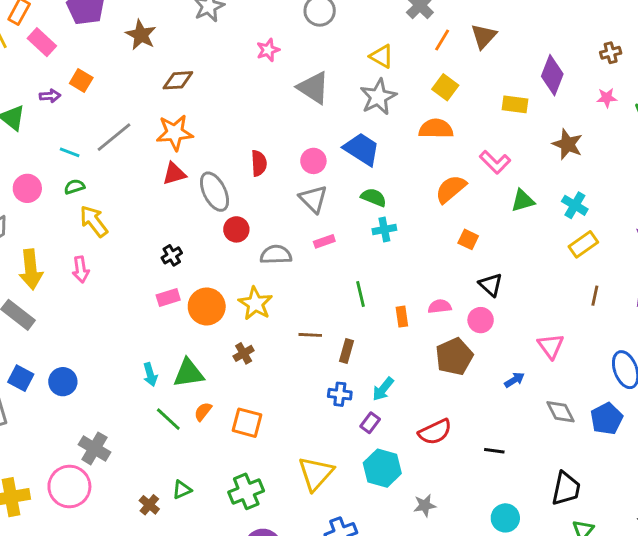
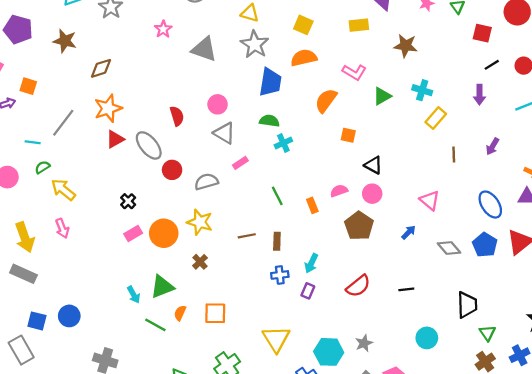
blue trapezoid: (362, 149) -> (270, 82), moved, turned 80
cyan hexagon: (382, 468) -> (329, 352), moved

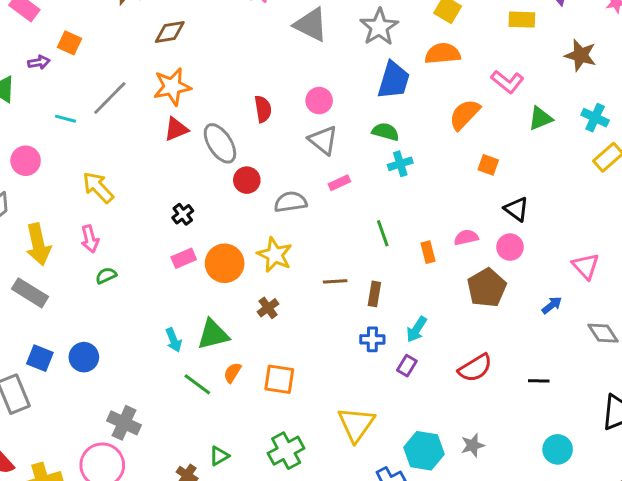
green semicircle: (42, 167) -> (106, 275), moved

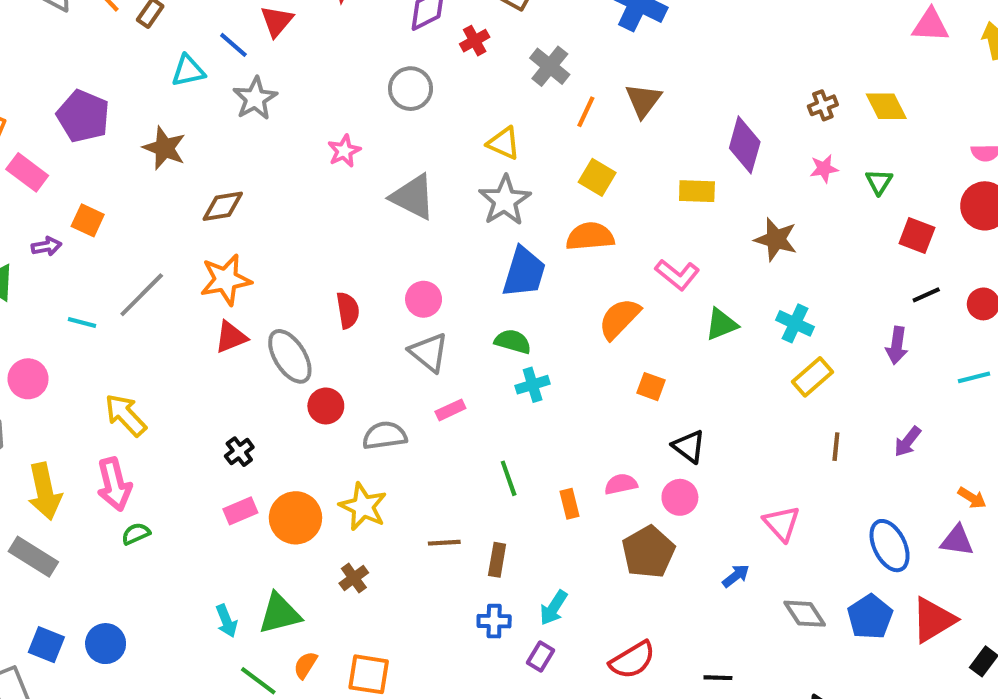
pink arrow: (90, 239) -> (114, 484), size x1.4

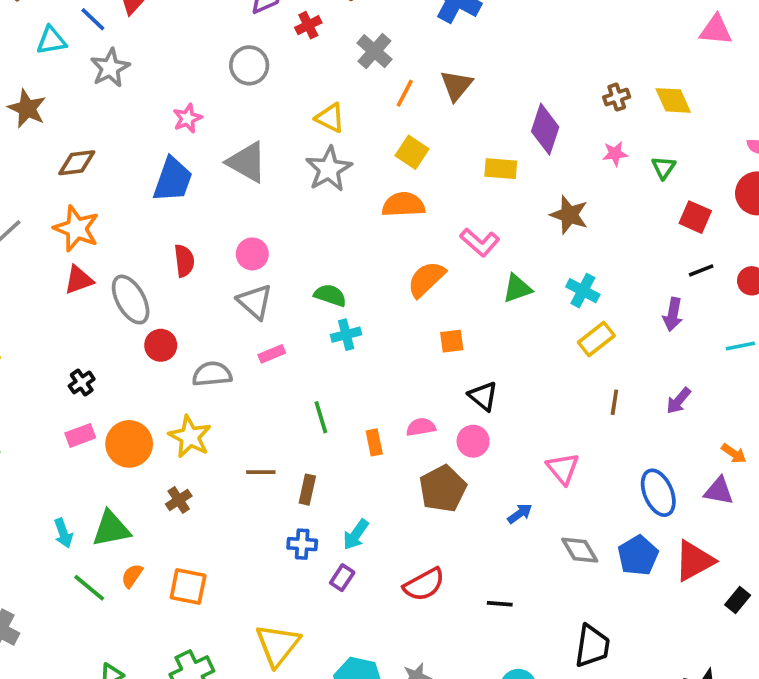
blue trapezoid: (524, 272) -> (173, 180), moved
orange star: (226, 280) -> (76, 229), turned 30
orange square: (651, 387) -> (452, 341), turned -30

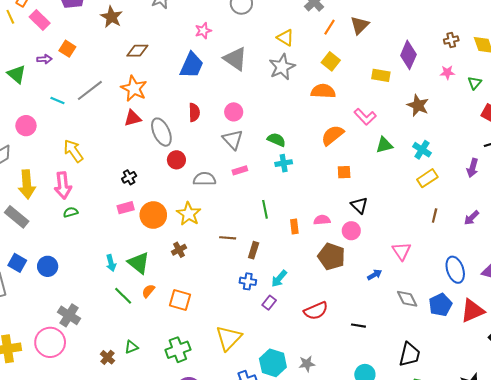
brown pentagon: (443, 489) -> (331, 257), turned -30
green triangle: (111, 529) -> (139, 263), turned 45

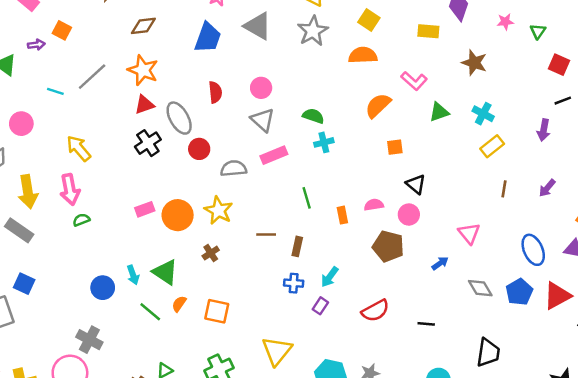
pink rectangle: (240, 170) -> (274, 155), size x1.5
black cross: (129, 177) -> (148, 143), moved, size x1.5
blue circle: (48, 266) -> (103, 288), moved

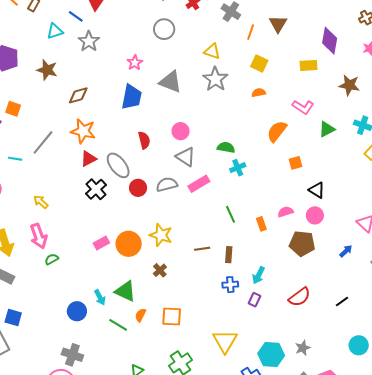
orange semicircle: (363, 55) -> (259, 93), size x0.6
yellow arrow: (79, 148) -> (41, 202), size x0.7
gray semicircle: (234, 168) -> (167, 184), moved
black line: (426, 324) -> (342, 301), turned -32

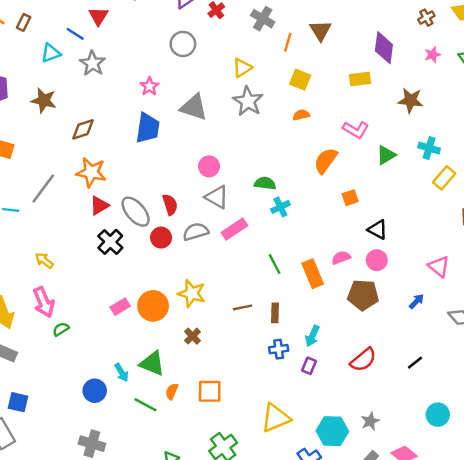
yellow triangle: (212, 51) -> (242, 68), turned -48
red semicircle: (144, 140) -> (170, 205), moved
orange rectangle: (261, 224) -> (313, 274), size x1.6
yellow triangle: (225, 341) -> (276, 418), turned 40

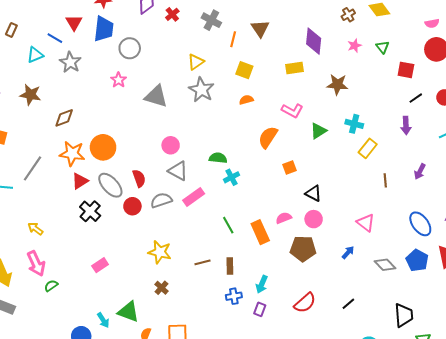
gray circle: (183, 44) -> (130, 48), moved
blue trapezoid: (148, 128) -> (104, 29), moved
orange circle: (153, 306) -> (103, 147), moved

